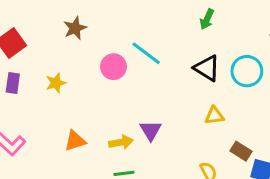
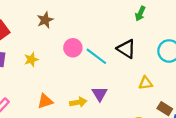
cyan line: (146, 53) -> (96, 56), moved
black triangle: (207, 68) -> (126, 49), moved

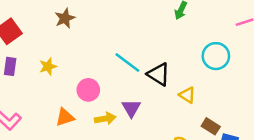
pink circle: (73, 48) -> (88, 90), moved
black triangle: (126, 49) -> (159, 74), moved
yellow triangle: (146, 83) -> (187, 95), turned 40

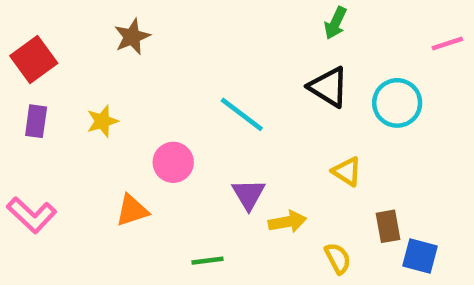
black triangle: (159, 74) -> (329, 87), moved
yellow arrow: (105, 119) -> (287, 222), moved
brown rectangle: (211, 126) -> (388, 226), turned 48

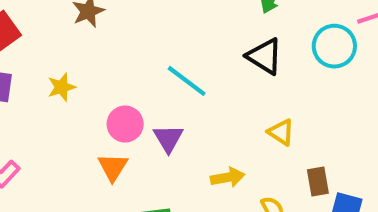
cyan circle: (397, 103) -> (334, 46), moved
purple triangle: (249, 194) -> (168, 138), moved
orange triangle: (132, 210) -> (113, 167), moved, turned -40

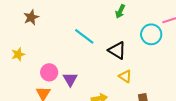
black triangle: (265, 56) -> (117, 50), moved
cyan line: (187, 81) -> (84, 36), moved

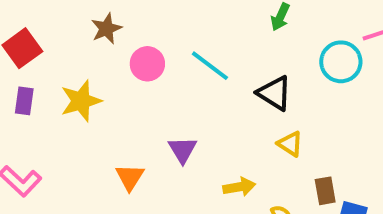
yellow star: (18, 54) -> (81, 101), size x1.5
pink circle: (49, 72) -> (147, 64), moved

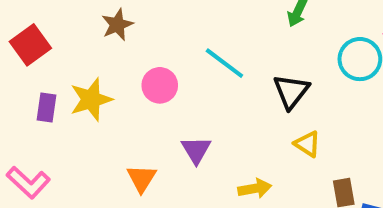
pink circle: (147, 64) -> (160, 85), moved
black triangle: (274, 93) -> (291, 91), turned 36
purple rectangle: (24, 101) -> (47, 108), moved

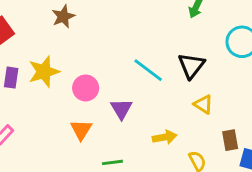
cyan line: (224, 63) -> (148, 70), moved
pink circle: (160, 85) -> (86, 88), moved

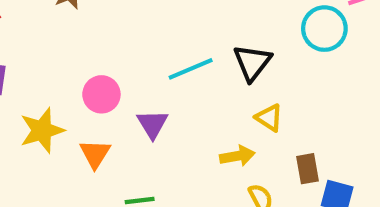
cyan line: (148, 70) -> (191, 69), turned -60
yellow star: (44, 72) -> (42, 130), moved
yellow arrow: (165, 137) -> (237, 156), moved

